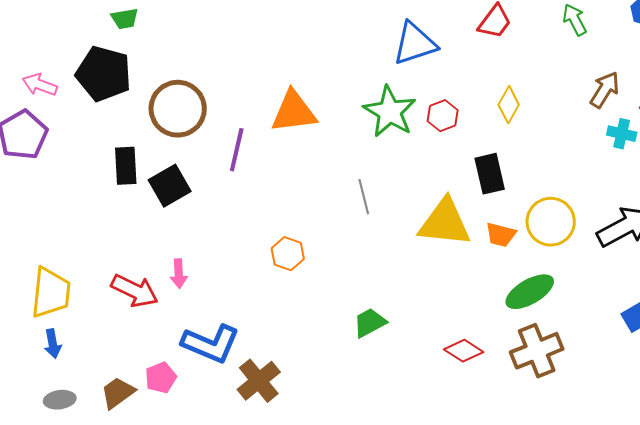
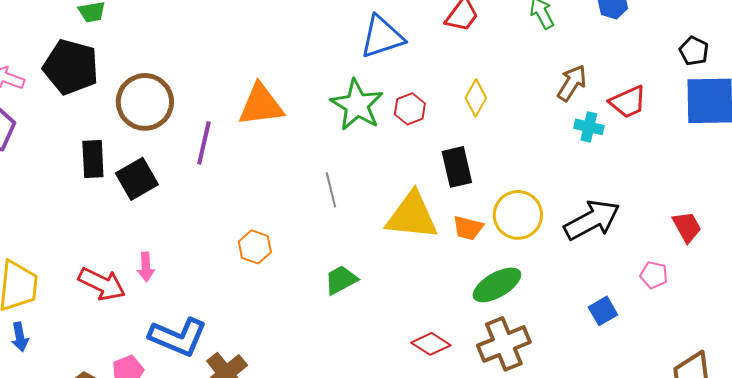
green trapezoid: (370, 323) -> (341, 280), moved

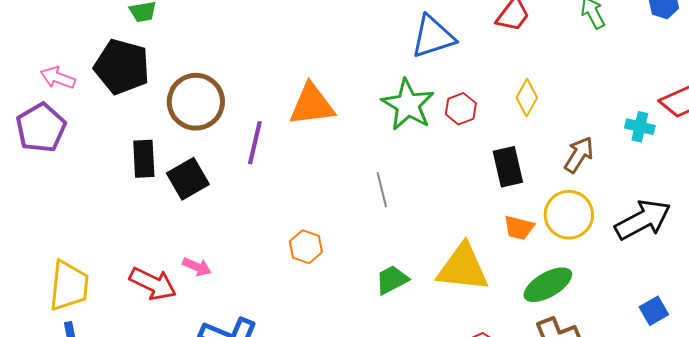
brown arrow: (572, 83) -> (579, 155), moved
yellow triangle: (412, 216) -> (463, 268), moved
pink arrow: (146, 267) -> (197, 267), turned -64

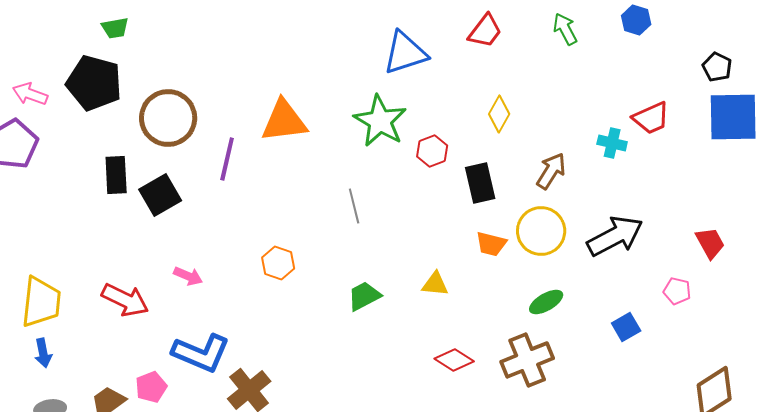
red hexagon: (461, 109) -> (432, 151), moved
pink arrow: (197, 267) -> (188, 276), moved
yellow triangle: (463, 268) -> (435, 284), size x0.5
green ellipse: (548, 285) -> (546, 302), moved, size x0.7

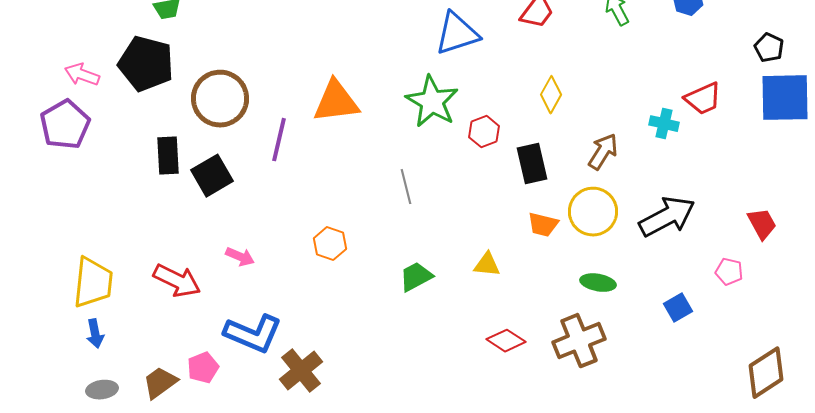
green ellipse: (546, 302) -> (598, 283), turned 40

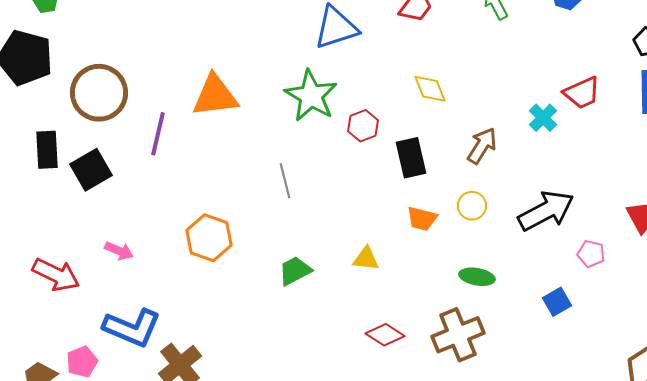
yellow diamond: (551, 95) -> (430, 89), turned -51
cyan cross: (664, 124) -> (543, 118), turned 32
yellow circle: (593, 212) -> (472, 206), size x0.6
orange hexagon: (330, 244) -> (209, 238), size x1.4
pink pentagon: (729, 272) -> (591, 254), moved

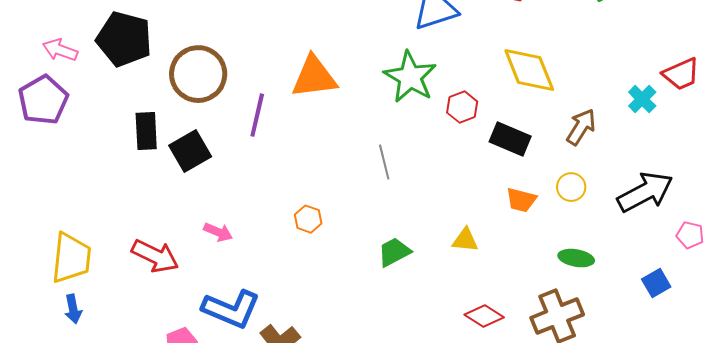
yellow diamond: (430, 89) -> (529, 70), size x1.6
black rectangle: (411, 158) -> (510, 139), turned -54
orange hexagon: (209, 238) -> (308, 219), size x0.6

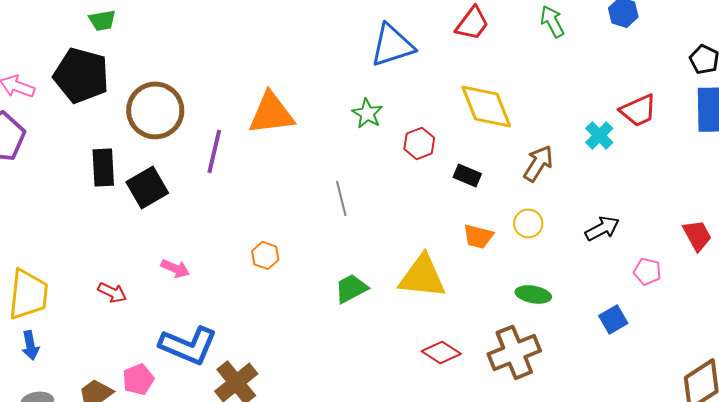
green star: (410, 77) -> (367, 113), size x0.6
black rectangle: (510, 139) -> (467, 175), size x0.7
black arrow: (645, 192) -> (602, 228), size x0.6
yellow triangle: (465, 240) -> (422, 276), size x1.8
red arrow: (155, 256) -> (112, 292), size x0.6

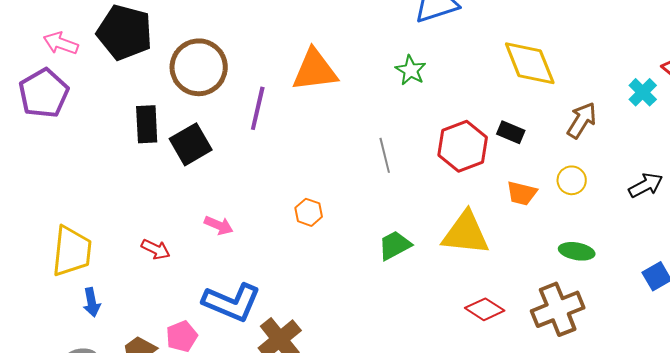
red hexagon: (419, 143) -> (463, 146), moved, size x1.6
blue arrow: (30, 345) -> (92, 302), moved

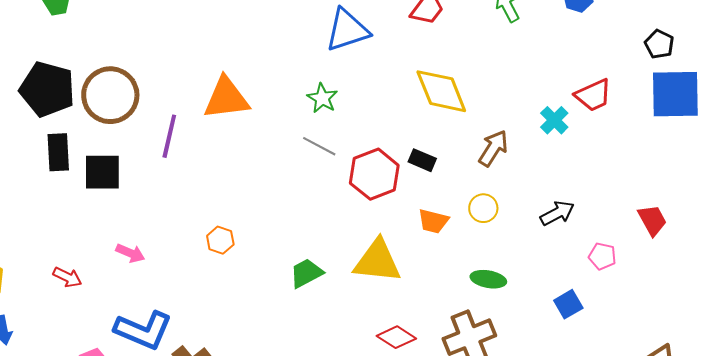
black pentagon: (125, 32) -> (47, 89), moved
black square: (191, 144) -> (102, 172), turned 30
gray line: (385, 155) -> (319, 146), moved, turned -48

